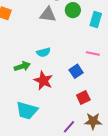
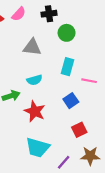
gray triangle: (48, 15) -> (32, 47), moved
cyan rectangle: (96, 19) -> (68, 67), moved
cyan trapezoid: (27, 111) -> (38, 148), moved

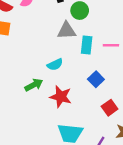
gray triangle: (32, 47) -> (67, 31), moved
pink line: (89, 81) -> (111, 45), moved

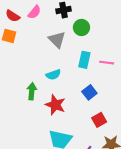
gray triangle: (67, 31) -> (57, 40), moved, turned 42
green arrow: (34, 85) -> (32, 91), turned -63

